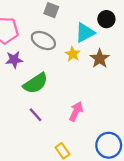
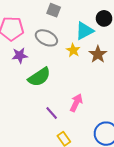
purple line: (35, 115) -> (52, 113), moved

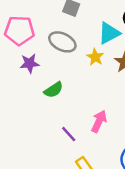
green semicircle: (39, 77) -> (54, 90), size x0.7

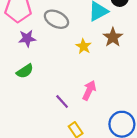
yellow star: (95, 57) -> (84, 46), moved
green semicircle: (54, 90) -> (25, 71), moved

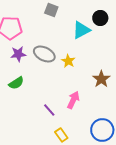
gray ellipse: (56, 19) -> (44, 54), moved
brown star: (113, 37) -> (101, 79), moved

